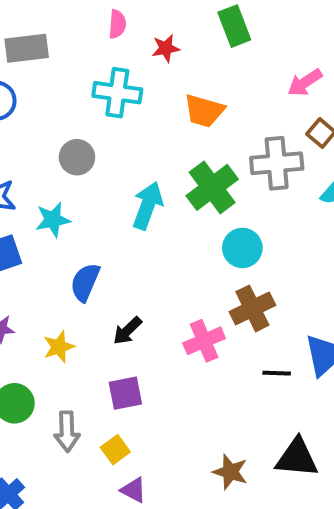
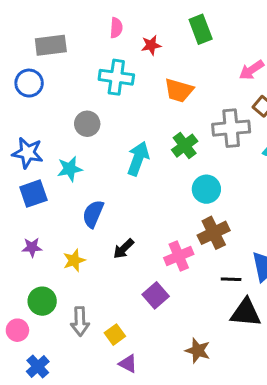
green cross: (212, 187) -> (185, 146), size x0.7
purple square: (125, 393) -> (156, 295), moved, turned -30
black triangle: (297, 458) -> (246, 313), moved

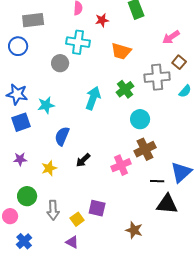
gray circle: (87, 124) -> (60, 63), moved
purple square: (156, 295) -> (97, 208), moved, turned -36
purple triangle: (128, 364) -> (72, 242), moved

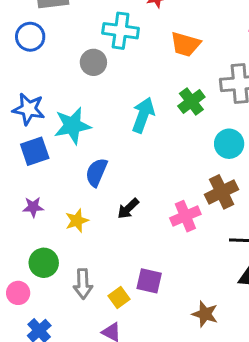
cyan star: (46, 105) -> (72, 126), size x1.4
cyan circle: (140, 119) -> (229, 144), moved

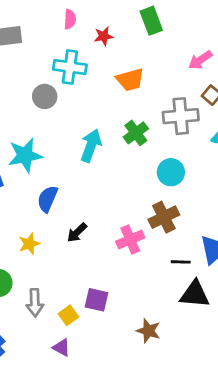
orange trapezoid: (185, 44) -> (130, 80), turned -32

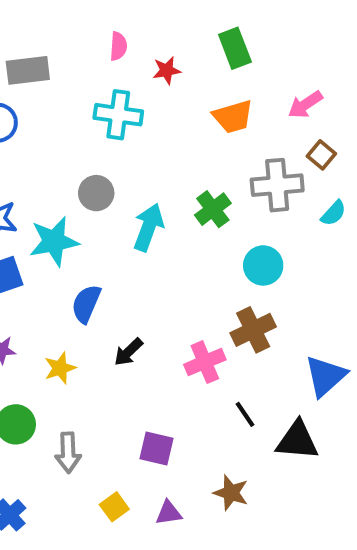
orange trapezoid: (130, 80) -> (233, 117), moved
gray circle: (45, 96) -> (96, 193), moved
black line: (181, 262) -> (245, 414), moved, turned 54
yellow square: (68, 315) -> (114, 507), moved
purple triangle: (61, 348) -> (169, 513), moved, turned -36

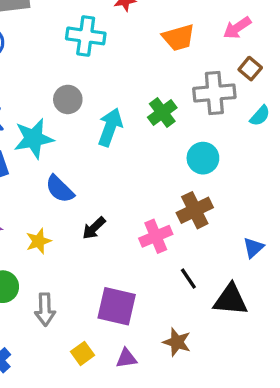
blue semicircle: (86, 304) -> (60, 189), turned -68
blue triangle: (325, 376) -> (253, 248), size x0.6
purple square: (157, 449) -> (117, 306), size x1.4

